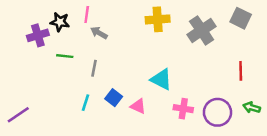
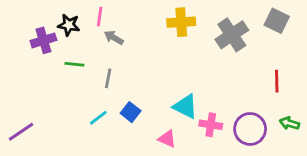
cyan triangle: (161, 79) -> (185, 106), moved
cyan line: (85, 103) -> (98, 118), turned 35
pink triangle: (138, 106) -> (167, 139), moved

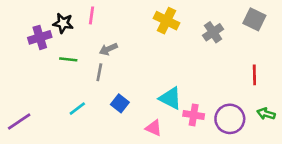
yellow cross: (181, 22) -> (166, 21), turned 30
gray cross: (232, 35) -> (213, 32), size x0.7
gray arrow: (114, 38) -> (108, 49), moved, turned -54
cyan line: (98, 118) -> (77, 109), moved

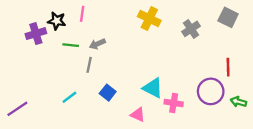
green line: (68, 59) -> (71, 45), moved
purple circle: (230, 119) -> (211, 91), moved

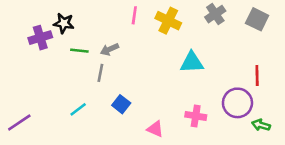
pink line: (82, 14) -> (134, 15), moved
gray cross: (191, 29) -> (215, 14), moved
cyan triangle: (153, 88) -> (192, 62), moved, turned -30
green arrow: (238, 102) -> (261, 125), moved

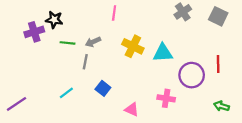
yellow cross: (168, 21) -> (133, 46), moved
purple circle: (237, 103) -> (192, 75), moved

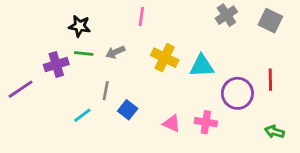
black star: (54, 20) -> (80, 26), moved
purple cross: (34, 32) -> (56, 65), moved
gray line: (85, 62) -> (106, 91), moved
purple line: (17, 104) -> (21, 89), moved
pink triangle: (132, 109) -> (172, 124), moved

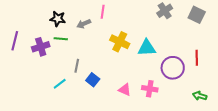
gray arrow: (115, 52) -> (84, 24), moved
purple line: (21, 89) -> (15, 41), moved, turned -42

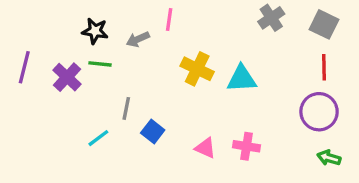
purple cross: (41, 47) -> (67, 77), turned -30
red line: (197, 58) -> (324, 67), moved
purple circle: (173, 68) -> (319, 112), moved

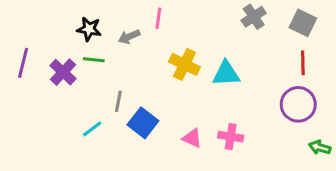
blue square: (153, 131) -> (143, 123), size x1.4
green arrow: (329, 158) -> (320, 147), moved

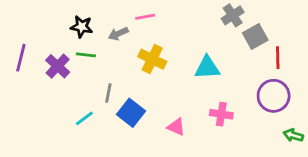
pink line: (158, 18) -> (145, 17), turned 72
gray square: (303, 23) -> (255, 37), moved, turned 35
yellow cross: (184, 64) -> (152, 59), moved
pink cross: (231, 137) -> (221, 114), moved

